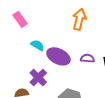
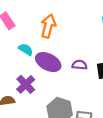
orange arrow: (79, 19) -> (48, 26), moved

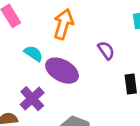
purple semicircle: (80, 65) -> (106, 50), moved, turned 48

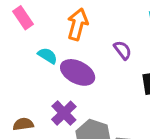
purple cross: (32, 99) -> (64, 113), moved

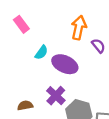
orange arrow: (78, 24) -> (79, 28), moved
cyan semicircle: (48, 56) -> (41, 52), turned 96

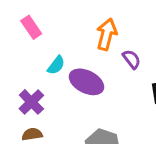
purple cross: (56, 96) -> (31, 102), moved

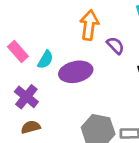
pink rectangle: (31, 27) -> (18, 52), moved
purple ellipse: (86, 82) -> (76, 72), turned -32

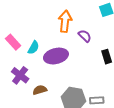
brown semicircle: (31, 127) -> (40, 90), moved

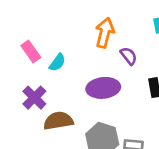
purple ellipse: (56, 56) -> (103, 88), moved
brown semicircle: (40, 90) -> (58, 121), size x1.5

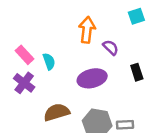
cyan semicircle: (57, 62) -> (49, 61), turned -49
purple cross: (34, 98) -> (24, 83), moved

